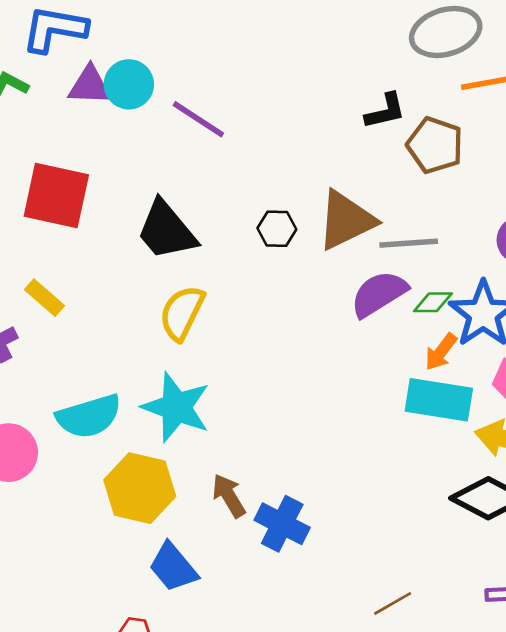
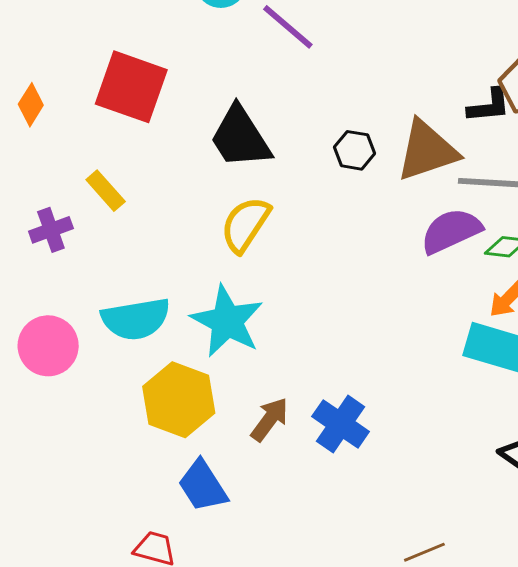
black L-shape: (385, 111) -> (489, 106), moved
brown arrow: (229, 496) -> (270, 419), turned 60
blue cross: (282, 524) -> (341, 424), moved

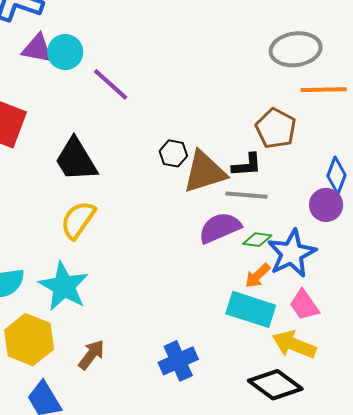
black L-shape: (489, 106) -> (247, 165), moved
black hexagon: (354, 150) -> (173, 153), moved
blue cross: (341, 424) -> (178, 361), moved, turned 30

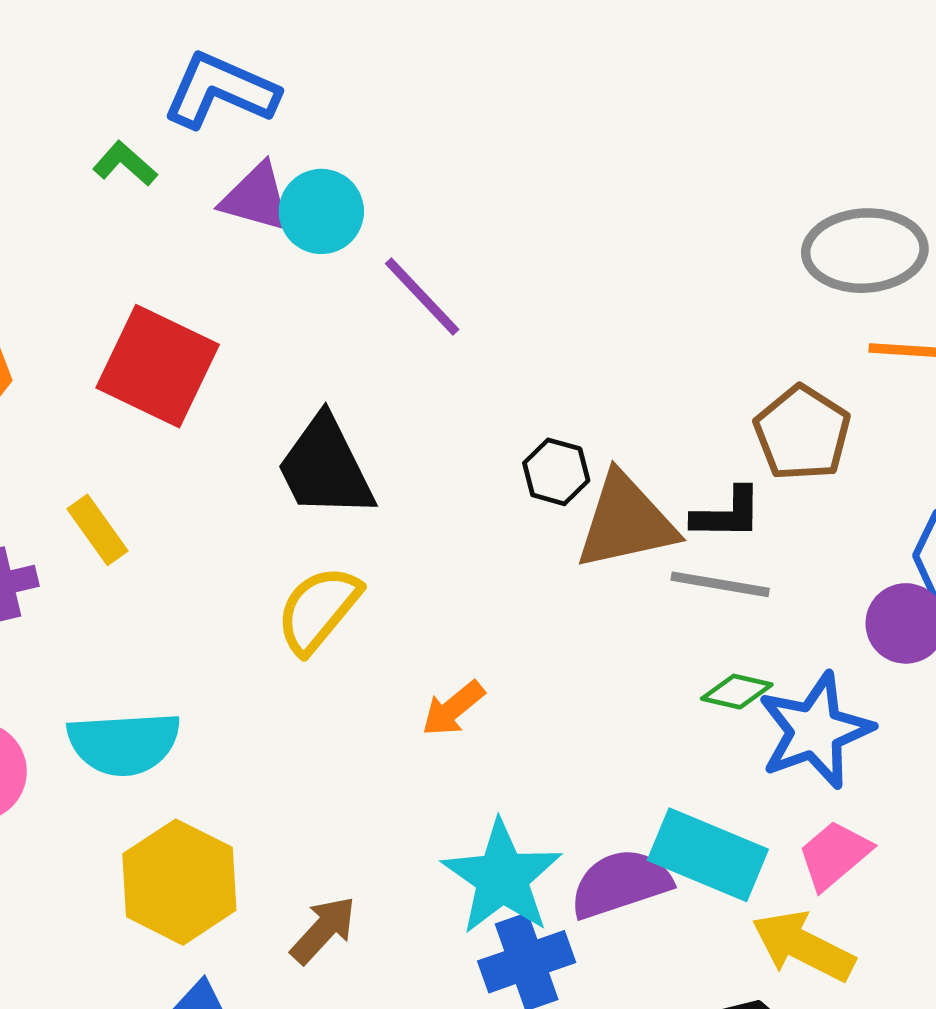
purple semicircle: (220, 228) -> (621, 884), moved
orange arrow: (257, 276) -> (453, 709), moved
cyan star: (64, 286) -> (502, 877), moved
pink trapezoid: (304, 305) -> (834, 855), turned 80

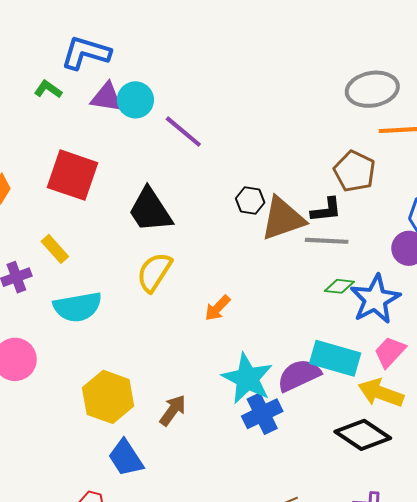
cyan semicircle: (124, 743) -> (78, 307), moved

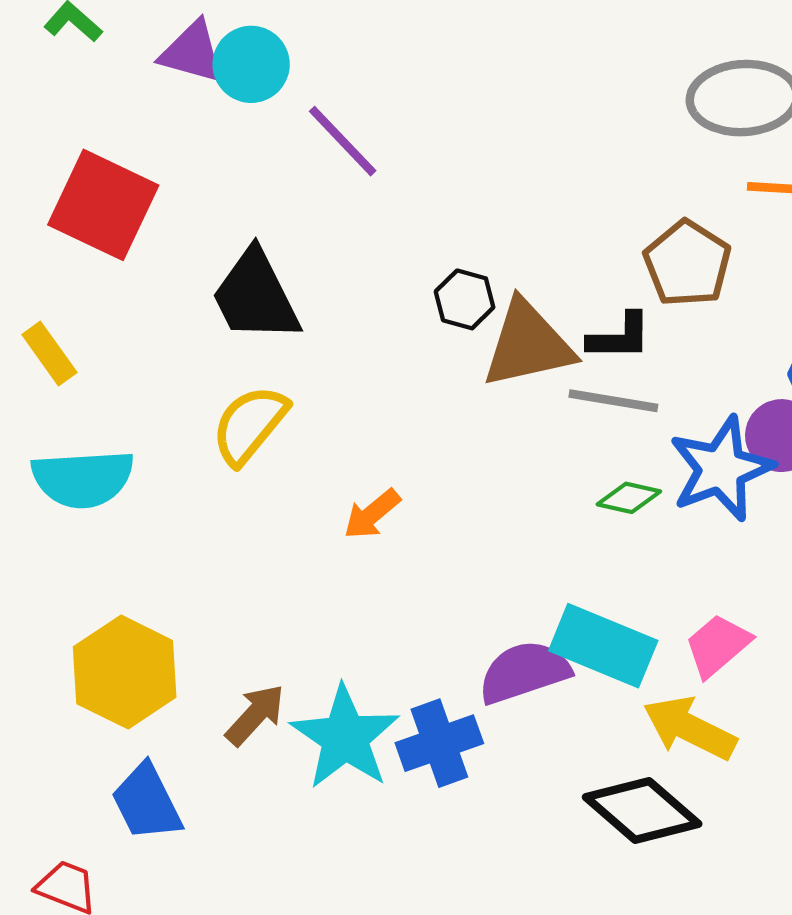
blue star: (375, 299) -> (721, 469), moved
cyan star: (247, 379) -> (345, 737), moved

